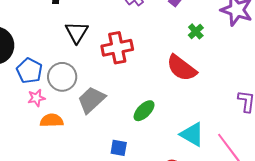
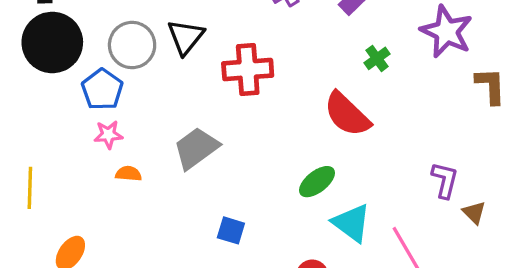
gray circle: (62, 77) -> (132, 45), moved
green ellipse: (144, 111) -> (317, 182), moved
orange semicircle: (52, 120) -> (128, 174), size x0.7

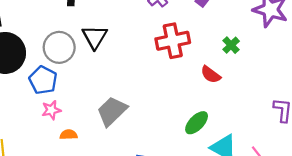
green cross: (377, 58) -> (231, 45), moved
red cross: (248, 69) -> (173, 41), moved
red semicircle: (347, 114) -> (211, 75), size x0.6

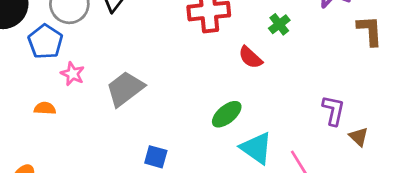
pink star: (51, 110) -> (73, 74), moved, turned 30
orange semicircle: (68, 135) -> (45, 108), moved

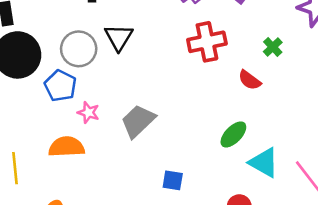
orange semicircle: (45, 108) -> (66, 147), size x1.8

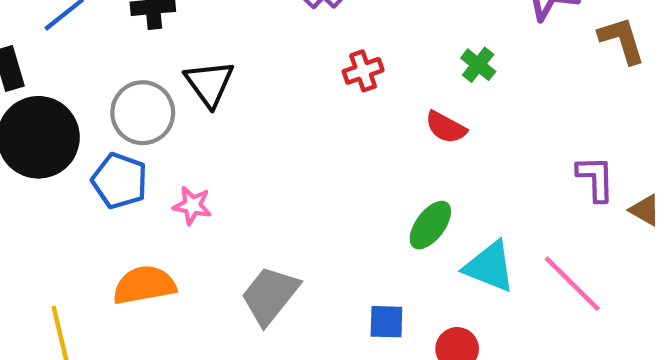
red cross: (207, 42) -> (363, 71), size x0.6
pink star: (88, 113) -> (192, 205), moved
gray trapezoid: (138, 121) -> (270, 295), moved
blue square: (173, 180) -> (386, 322), moved

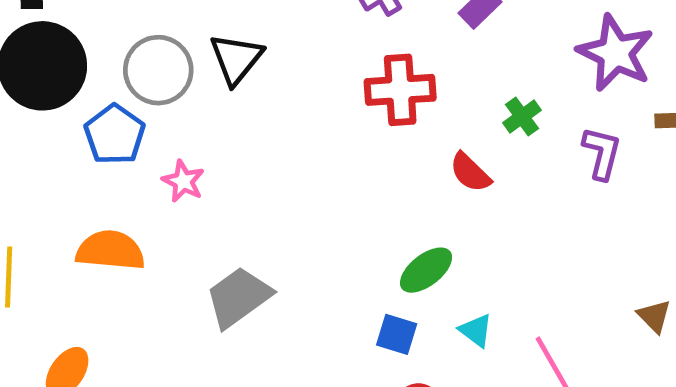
red cross: (363, 71) -> (400, 90), size x1.6
purple L-shape: (596, 178) -> (602, 153), moved
cyan triangle: (490, 267) -> (476, 330), size x0.6
blue square: (386, 322) -> (397, 334), moved

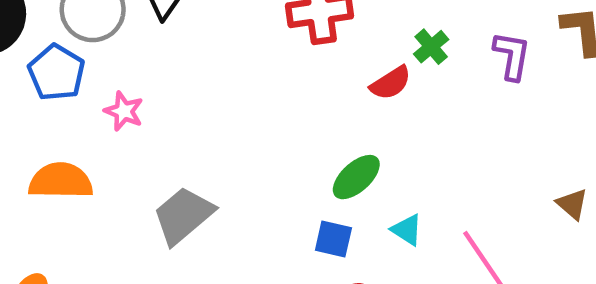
green cross: (522, 116) -> (431, 47), moved
red semicircle: (470, 172) -> (391, 83), turned -72

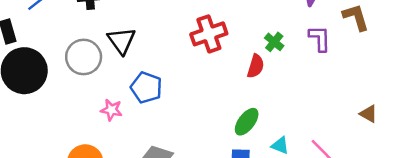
blue pentagon: (56, 73) -> (146, 88), moved
red semicircle: (391, 83) -> (256, 66), turned -30

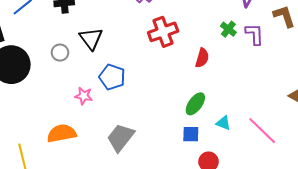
green cross: (274, 42) -> (228, 29), moved
gray circle: (84, 57) -> (60, 53), size x0.6

